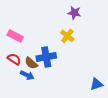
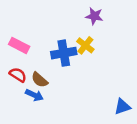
blue cross: (46, 57) -> (64, 53), moved

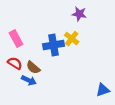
pink rectangle: (19, 45) -> (16, 39), turned 35

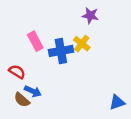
pink rectangle: (16, 39) -> (35, 41), moved
brown semicircle: (33, 68) -> (22, 100), moved

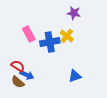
red semicircle: (17, 72) -> (18, 66), moved
blue triangle: (117, 102) -> (75, 76), moved

